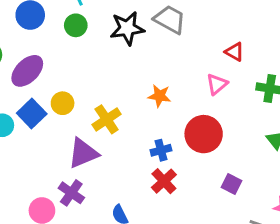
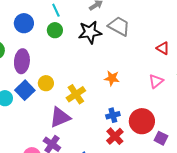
purple ellipse: (27, 71) -> (22, 61), turned -40
pink triangle: (217, 84) -> (156, 81), moved
red circle: (204, 134) -> (142, 121), moved

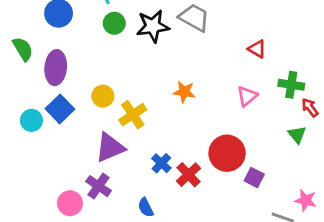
green circle: (55, 30) -> (114, 23), moved
yellow circle: (46, 83) -> (103, 96), moved
blue cross: (113, 115) -> (161, 163), moved, turned -32

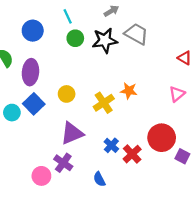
yellow cross: (133, 115) -> (104, 103), moved

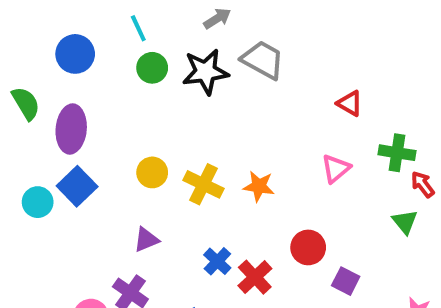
orange star: (129, 91) -> (259, 186), moved
yellow circle: (67, 94) -> (152, 172), moved
yellow cross: (104, 103) -> (203, 184), turned -30
purple triangle: (72, 133) -> (146, 240), size x0.6
red circle: (162, 138) -> (308, 247), size x0.7

